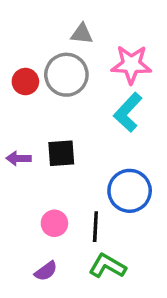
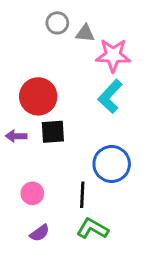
gray triangle: (82, 34) -> (85, 33), moved
gray circle: (66, 75) -> (57, 23), moved, size x0.6
red circle: (25, 82) -> (38, 96), moved, size x1.6
pink circle: (54, 223) -> (32, 193), moved

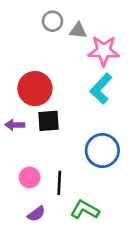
black line: (82, 195) -> (59, 183), moved

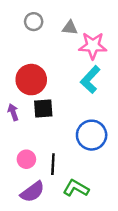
gray circle: (53, 21) -> (34, 22), moved
purple arrow: (15, 125) -> (13, 112), turned 70
purple semicircle: (36, 214) -> (32, 192), size x1.5

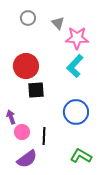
gray triangle: (70, 28) -> (58, 23), turned 40
purple arrow: (13, 112) -> (11, 117), moved
green L-shape: (76, 188) -> (81, 156), moved

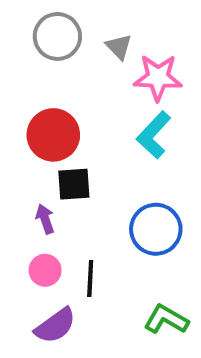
gray circle: (28, 18) -> (57, 36), size x1.5
purple arrow: (11, 117) -> (45, 219), moved

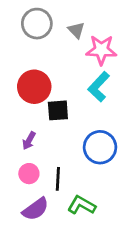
black square: (74, 184) -> (58, 110), moved
purple arrow: (45, 219) -> (29, 141), turned -132
green L-shape: (166, 319) -> (82, 205), moved

